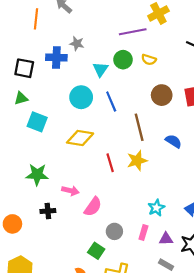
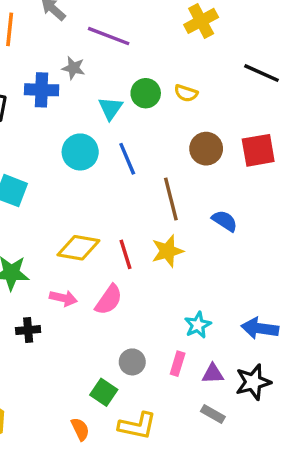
purple line: (133, 32) -> (109, 36), moved, turned 32
yellow diamond: (80, 138) -> (78, 248), moved
pink semicircle: (93, 207) -> (109, 300), moved

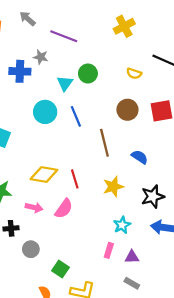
yellow semicircle: (186, 93) -> (134, 73), moved
yellow star: (167, 251) -> (113, 187), moved
gray circle: (132, 362) -> (31, 249), moved
black star: (253, 382) -> (153, 196), moved

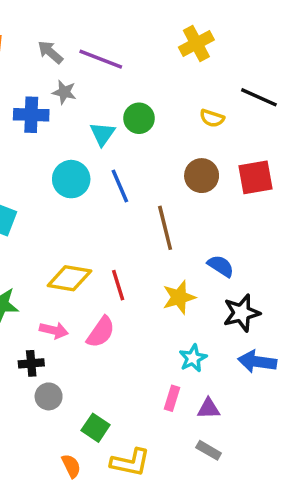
gray arrow: (28, 19) -> (50, 52), moved
blue semicircle: (140, 157) -> (221, 266), moved
black cross: (11, 228) -> (31, 363), moved

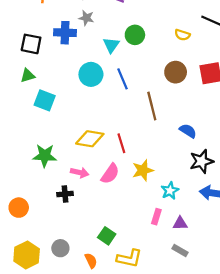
yellow star: (179, 297) -> (143, 170), moved
gray circle: (49, 396) -> (60, 248), moved

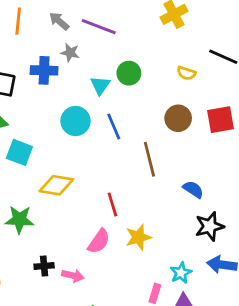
yellow diamond: (90, 139) -> (56, 185), moved
pink arrow: (80, 173) -> (73, 276), moved
cyan star: (170, 191) -> (181, 273), moved

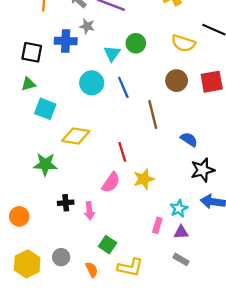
yellow semicircle: (186, 73) -> (183, 43), size x1.5
pink arrow: (73, 276) -> (89, 211), turned 72

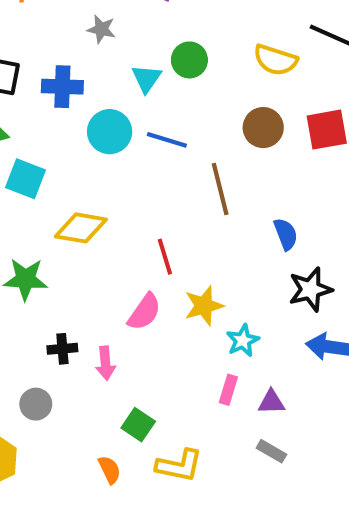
blue cross: (66, 41) -> (62, 87), moved
blue line: (123, 87) -> (167, 140), turned -50
blue semicircle: (189, 139) -> (286, 234), turned 36
cyan star: (179, 208) -> (243, 341), moved
gray circle: (61, 257) -> (36, 404), moved

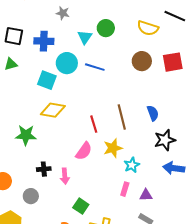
cyan square: (26, 179) -> (47, 80), moved
brown line: (220, 189) -> (122, 117), moved

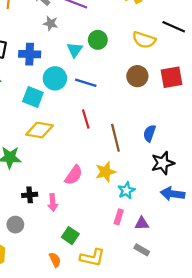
blue semicircle: (153, 113) -> (149, 133), turned -140
red line: (94, 124) -> (86, 119), moved

